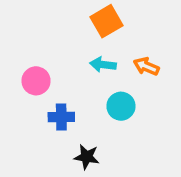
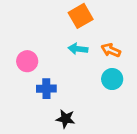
cyan circle: (121, 106) -> (112, 79), moved

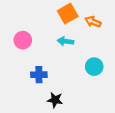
orange arrow: (111, 50) -> (93, 22), moved
pink circle: (27, 61) -> (23, 40), moved

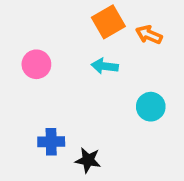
blue cross: (39, 75) -> (51, 142), moved

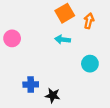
orange arrow: (149, 35) -> (89, 21), turned 80
pink circle: (36, 64) -> (12, 38), moved

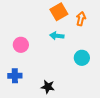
pink circle: (12, 38) -> (21, 45), moved
blue cross: (31, 84) -> (15, 76), moved

